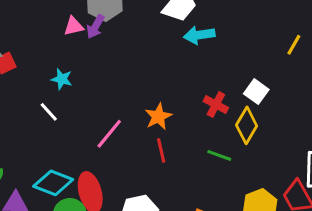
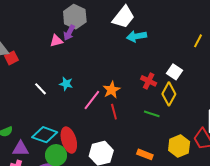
pink triangle: (74, 26) -> (56, 41), moved
cyan star: (62, 79) -> (66, 84), moved
pink line: (109, 134) -> (92, 100), moved

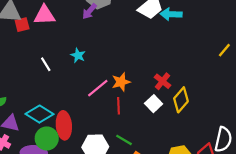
cyan arrow: (137, 36) -> (171, 14), moved
pink triangle: (56, 41) -> (44, 15), moved, size x1.5
white square: (175, 72) -> (154, 104), moved
cyan star: (66, 84) -> (78, 55), moved
green line: (152, 114) -> (124, 140), moved

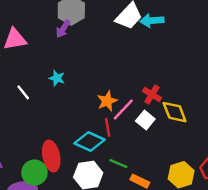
pink line: (98, 88) -> (123, 110), moved
yellow diamond: (181, 100) -> (175, 112), turned -55
cyan diamond: (39, 114) -> (90, 142), moved

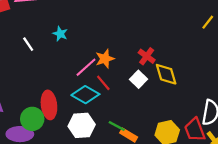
pink line: (123, 110) -> (86, 67), moved
red line: (108, 127) -> (103, 83), turned -35
green line: (118, 163) -> (117, 126), moved

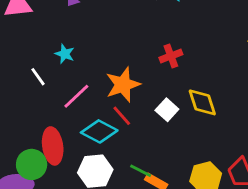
white line: (28, 44) -> (38, 77), moved
red cross: (147, 56) -> (171, 56), moved, turned 35
orange star: (105, 59) -> (123, 85), size x1.4
pink line: (86, 67) -> (76, 96), moved

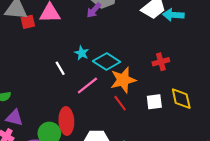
white square: (167, 110) -> (154, 102), turned 35
cyan diamond: (99, 131) -> (107, 61), moved

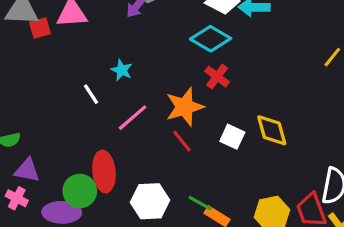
cyan diamond: (107, 61) -> (211, 39), moved
red cross: (161, 62) -> (217, 77), moved, turned -35
white square: (154, 102) -> (232, 137), turned 35

